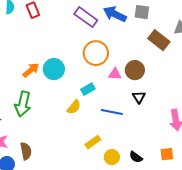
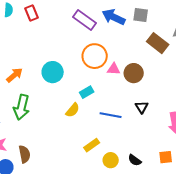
orange arrow: (31, 70) -> (14, 75), moved
pink triangle: (115, 74) -> (114, 69), moved
black triangle: (139, 97) -> (142, 107), moved

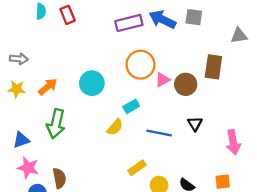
purple rectangle: (85, 20) -> (129, 23), turned -50
brown rectangle: (158, 43) -> (213, 67), moved, turned 60
pink triangle: (114, 69) -> (162, 80), turned -32

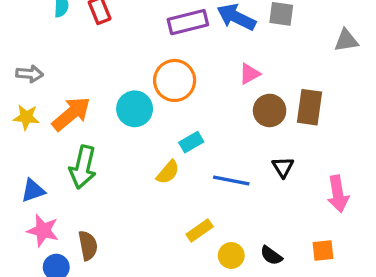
orange circle: (140, 65) -> (175, 80), moved
brown rectangle: (213, 67) -> (310, 107), moved
pink triangle: (162, 80) -> (250, 74), moved
orange arrow: (48, 87) -> (71, 114), size x1.4

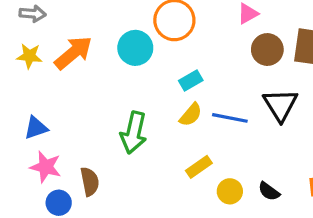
green arrow: (83, 167) -> (134, 133), moved
black triangle: (283, 167) -> (280, 105), size x1.6
yellow semicircle: (168, 172) -> (191, 115), moved

